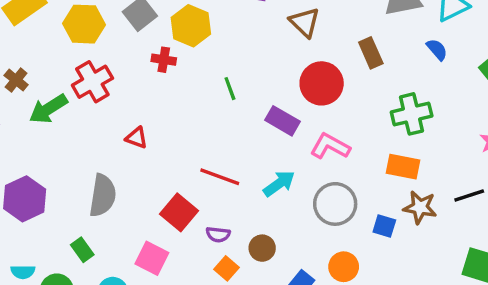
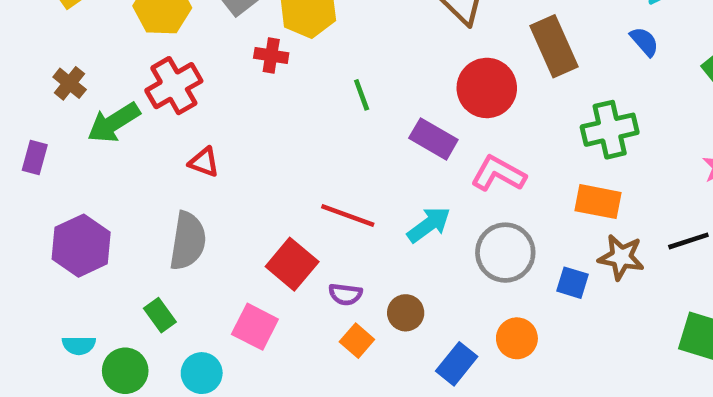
brown rectangle: (371, 53) -> (554, 46), size x1.4
red triangle: (137, 138) -> (204, 162), moved

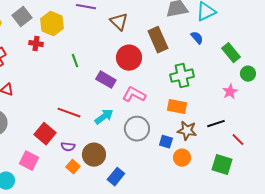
brown circle: (406, 313) -> (94, 155), size x1.5
orange circle: (517, 338) -> (182, 158), moved

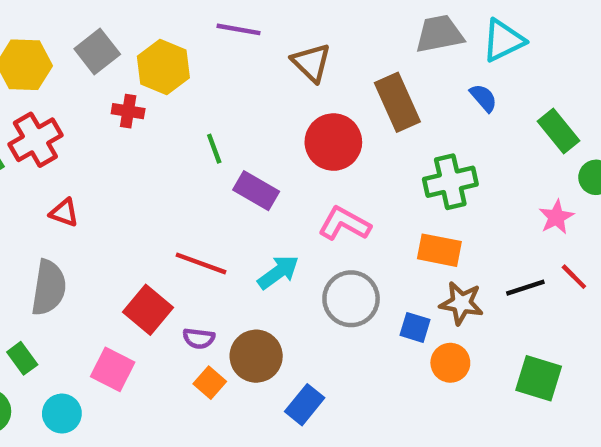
purple rectangle: (106, 80) -> (256, 191), moved
red line: (238, 140) -> (574, 277), moved

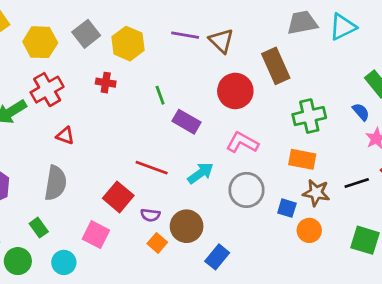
purple line: (238, 29) -> (185, 35), moved
blue semicircle: (483, 98) -> (361, 112), moved
red cross: (128, 111) -> (106, 83), moved

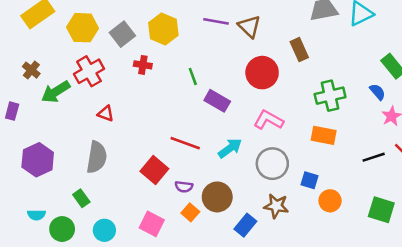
gray square: (86, 34) -> (122, 34), moved
brown rectangle: (276, 66) -> (299, 50), size x0.7
brown star: (316, 193) -> (276, 206), moved
pink square: (96, 235) -> (152, 224), moved

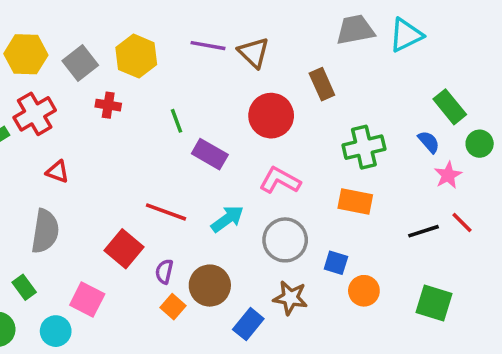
purple semicircle: (184, 187) -> (164, 271), turned 96
pink square: (152, 224) -> (87, 300), moved

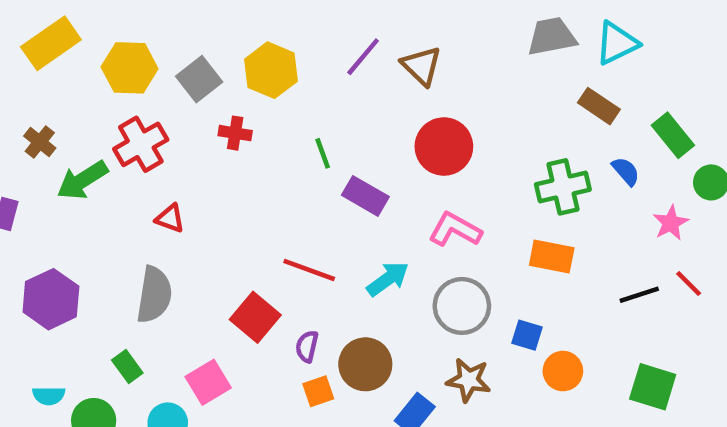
purple line: (208, 46) -> (363, 57), turned -60
brown rectangle: (322, 84) -> (599, 106), moved, turned -32
blue semicircle: (429, 142) -> (626, 171), moved
pink square: (87, 300) -> (208, 382), turned 32
orange square: (173, 307) -> (318, 391), turned 30

